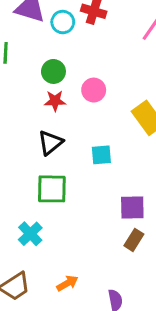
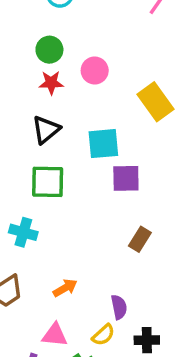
cyan square: (101, 155) -> (103, 144), size x1.4
purple square: (132, 207) -> (126, 178), moved
cyan cross: (30, 234) -> (23, 232), turned -30

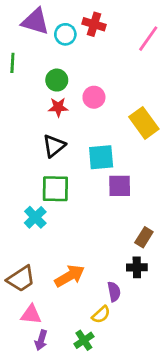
cyan cross: (23, 232) -> (35, 217), moved, turned 30
brown rectangle: (140, 239) -> (144, 237), moved
orange arrow: (65, 288) -> (70, 276), size x1.5
pink triangle: (55, 335) -> (31, 315), moved
black cross: (147, 340) -> (137, 267), moved

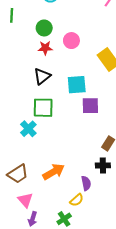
pink triangle: (31, 315) -> (25, 200), turned 42

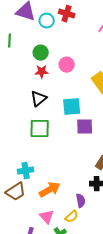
cyan cross: (28, 129) -> (26, 171), moved, turned 35
pink triangle: (25, 200) -> (47, 217), moved

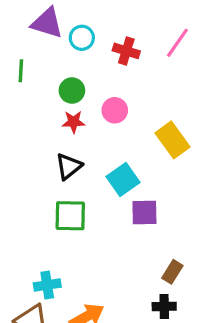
red cross: (67, 14) -> (126, 51), moved
cyan square: (72, 107) -> (123, 180), turned -30

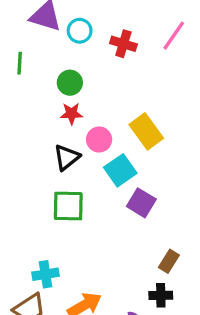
pink circle: (115, 110) -> (99, 139), moved
yellow rectangle: (172, 140) -> (146, 131), moved
purple square: (144, 212) -> (141, 203), turned 32

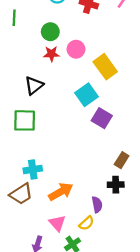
pink circle: (99, 139) -> (76, 49), moved
black triangle: (67, 157) -> (34, 85), moved
green square: (68, 206) -> (25, 120), moved

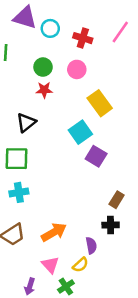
pink circle: (76, 49) -> (77, 69), moved
cyan cross: (33, 170) -> (19, 192), moved

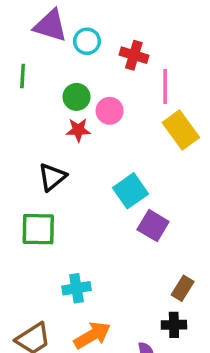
pink line: (120, 32) -> (165, 86), moved, turned -35
pink circle: (77, 69) -> (110, 111), moved
yellow rectangle: (100, 103) -> (181, 130), moved
cyan cross: (19, 192) -> (77, 288), moved

